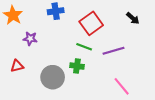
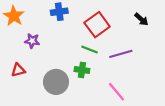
pink line: (122, 86) -> (117, 92), moved

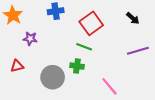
purple line: (121, 54) -> (138, 51), moved

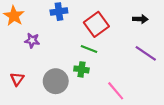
black arrow: (133, 18) -> (140, 19), turned -40
purple line: (138, 51) -> (146, 53), turned 50
red triangle: (17, 66) -> (17, 79), moved, turned -40

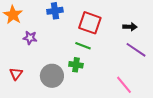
black arrow: (140, 19) -> (130, 27), moved
red square: (96, 24) -> (90, 23), turned -35
pink line: (116, 91) -> (124, 85), moved

